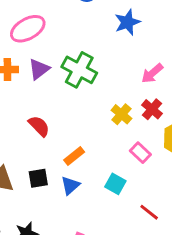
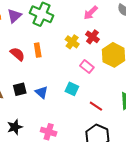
orange rectangle: (74, 156) -> (38, 50), moved, turned -56
blue triangle: (70, 185) -> (42, 92), turned -32

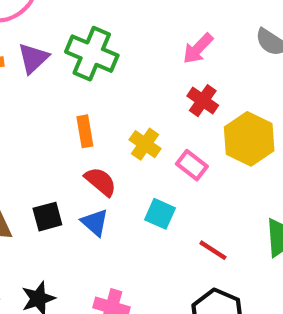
yellow cross: (72, 42) -> (145, 144), moved
red semicircle: (17, 54) -> (101, 182), moved

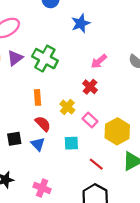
red cross: (203, 101) -> (90, 87), moved
yellow hexagon: (249, 139) -> (117, 131), moved
cyan square: (160, 214) -> (71, 143), turned -32

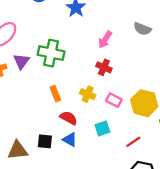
black square: (14, 139) -> (45, 141), turned 32
red line: (96, 164) -> (133, 142), turned -56

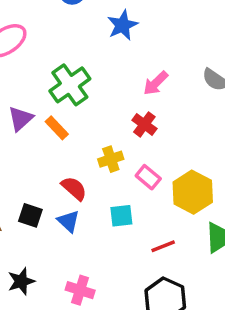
green cross: (51, 53) -> (70, 85), turned 30
purple triangle: (21, 61) -> (21, 119), moved
orange rectangle: (55, 94) -> (57, 128), moved, turned -35
yellow cross: (88, 94) -> (111, 159), turned 35

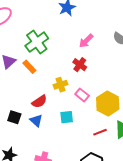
red semicircle: (74, 188) -> (39, 102), turned 105
red line: (163, 246) -> (100, 132), moved

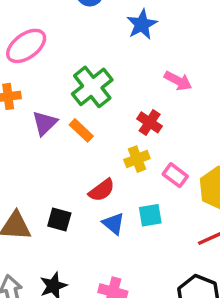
pink arrow: (86, 41) -> (178, 81), turned -105
red cross: (80, 65) -> (150, 122), moved
blue triangle: (36, 120) -> (114, 224), moved

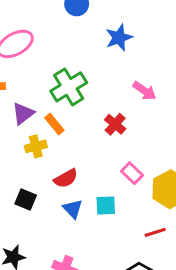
yellow cross: (137, 159) -> (36, 146), moved

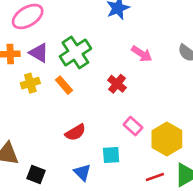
purple triangle: (23, 114) -> (39, 53), moved, turned -50
yellow cross: (36, 146) -> (30, 83), moved
black square: (26, 200) -> (36, 174), moved
blue triangle: (73, 209) -> (82, 172), moved

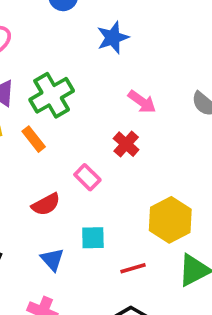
red cross: (117, 84) -> (126, 144), moved
pink rectangle: (133, 126) -> (87, 177), moved
red line: (155, 177) -> (133, 268), moved

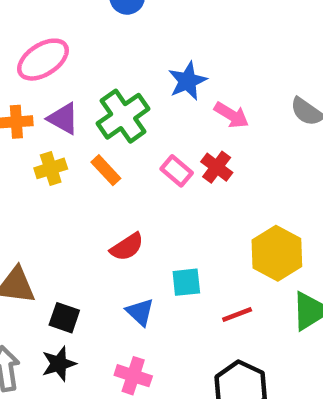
blue star: (113, 38) -> (187, 81), moved
pink rectangle: (87, 177) -> (177, 171), moved

